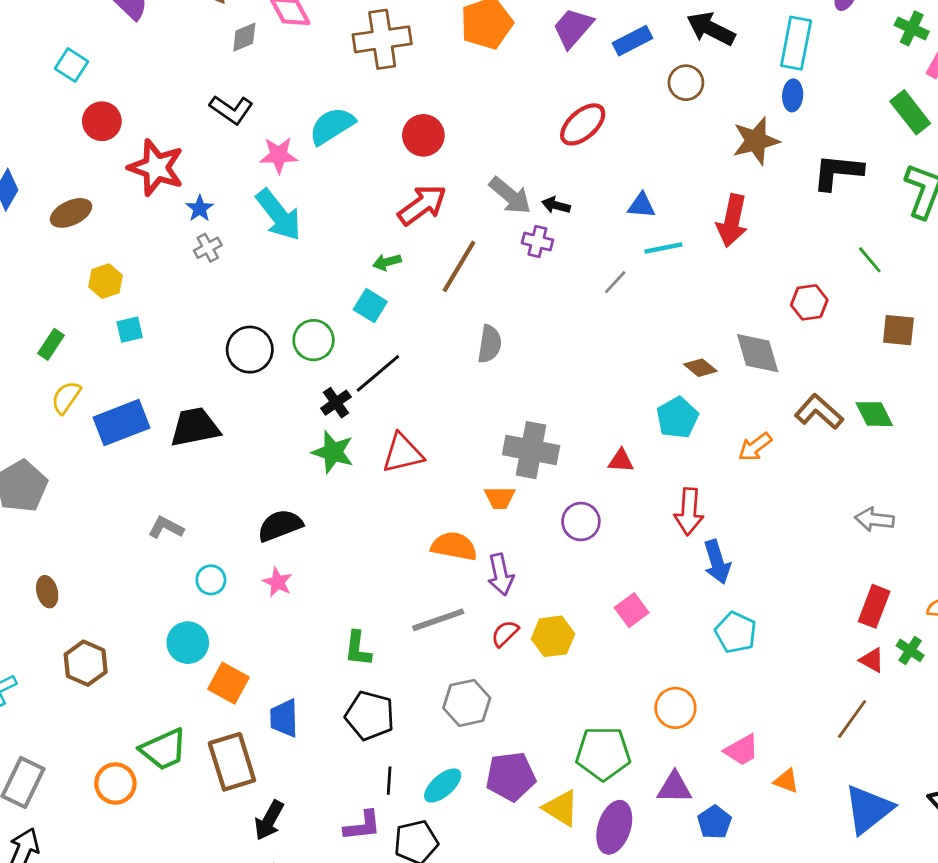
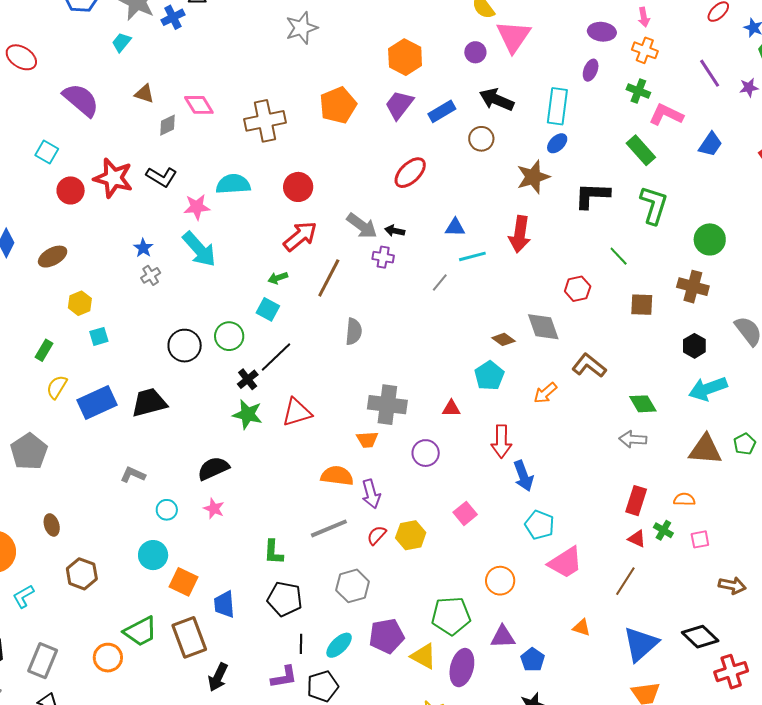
blue ellipse: (793, 95) -> (557, 143), turned 45
cyan semicircle: (332, 126) -> (233, 184), turned 32
red star: (156, 168) -> (113, 178), moved
green diamond: (874, 414) -> (643, 404), moved
pink trapezoid: (742, 750) -> (565, 562), moved, size x1.4

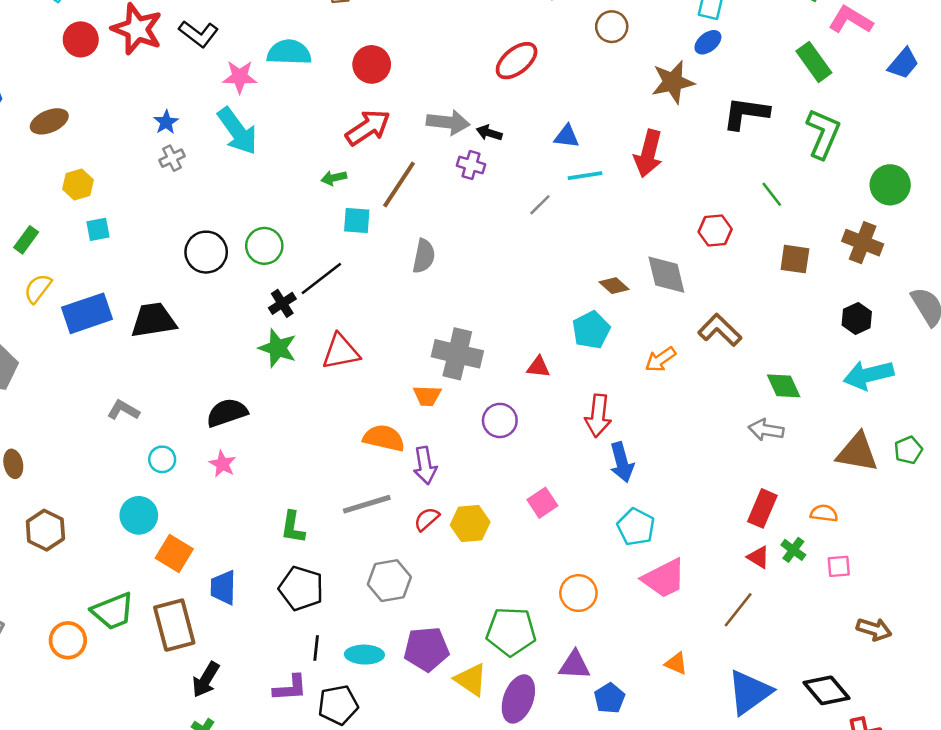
gray arrow: (362, 226) -> (448, 122), turned -36
cyan square: (268, 309) -> (357, 221), moved, turned -30
cyan ellipse: (339, 645) -> (364, 655), turned 40

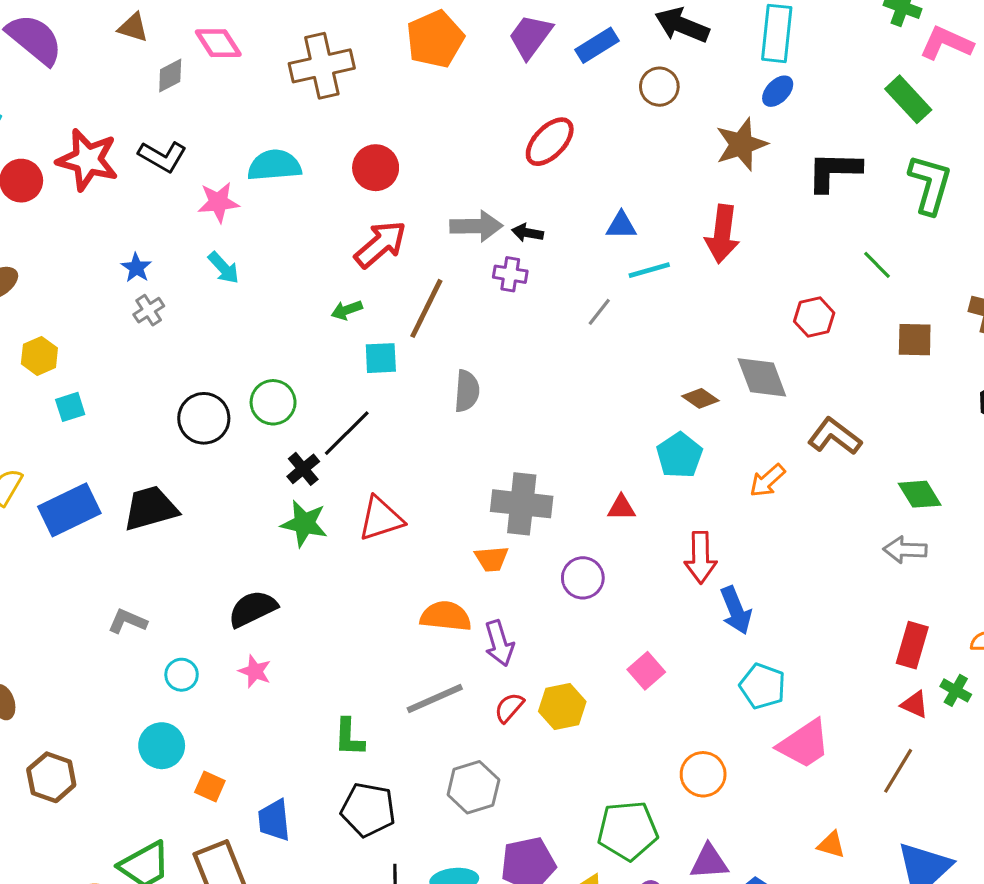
cyan arrow: (237, 131) -> (224, 268), size x0.6
orange square: (174, 554) -> (210, 787), size x0.7

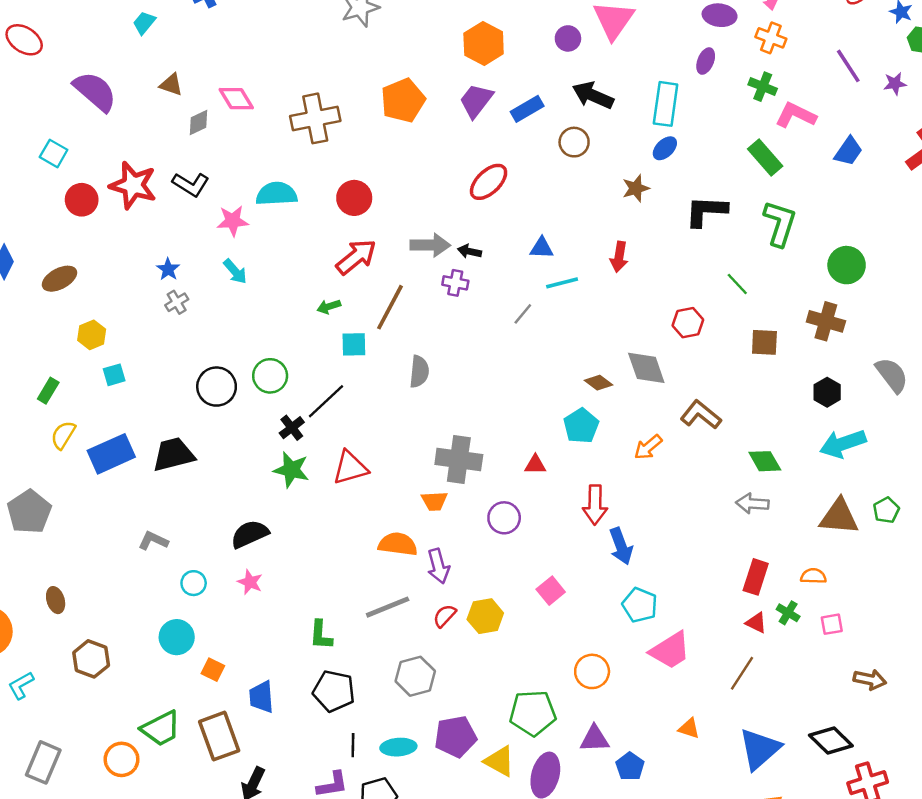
brown star: (741, 144) -> (636, 188), size x0.7
red arrow: (722, 234) -> (619, 257), size x0.7

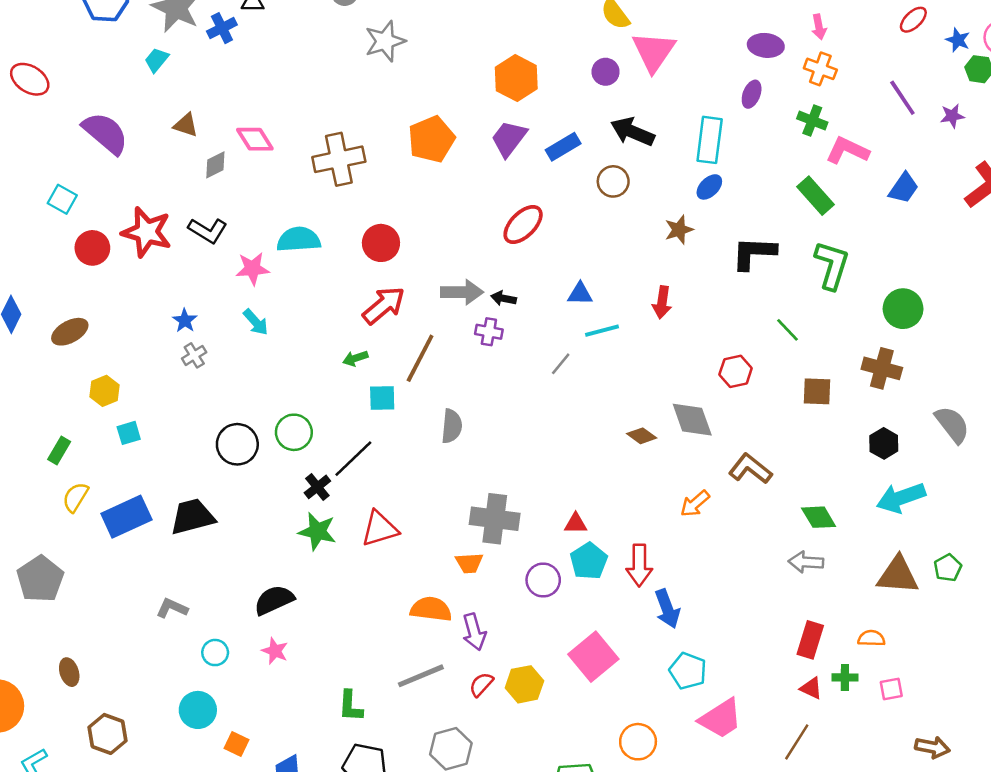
cyan pentagon: (581, 426) -> (589, 561), moved
pink square: (551, 591) -> (593, 657), size x1.6
green cross: (788, 613) -> (845, 677), turned -30

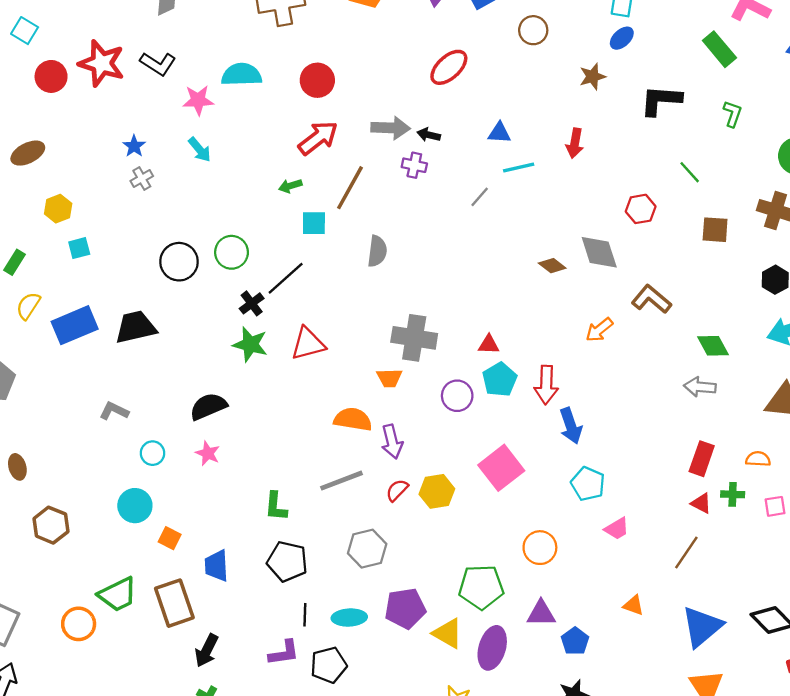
green L-shape: (832, 265) -> (732, 114), size x0.6
pink trapezoid: (721, 719) -> (617, 529), size x0.6

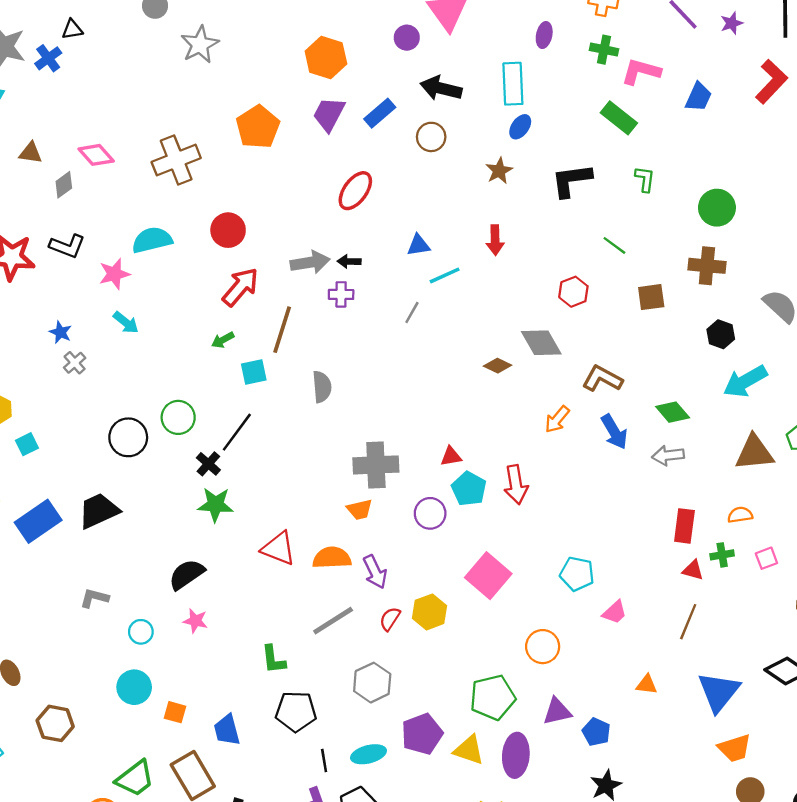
red triangle: (308, 344) -> (279, 548), moved, turned 48
blue arrow: (571, 426) -> (614, 432), moved

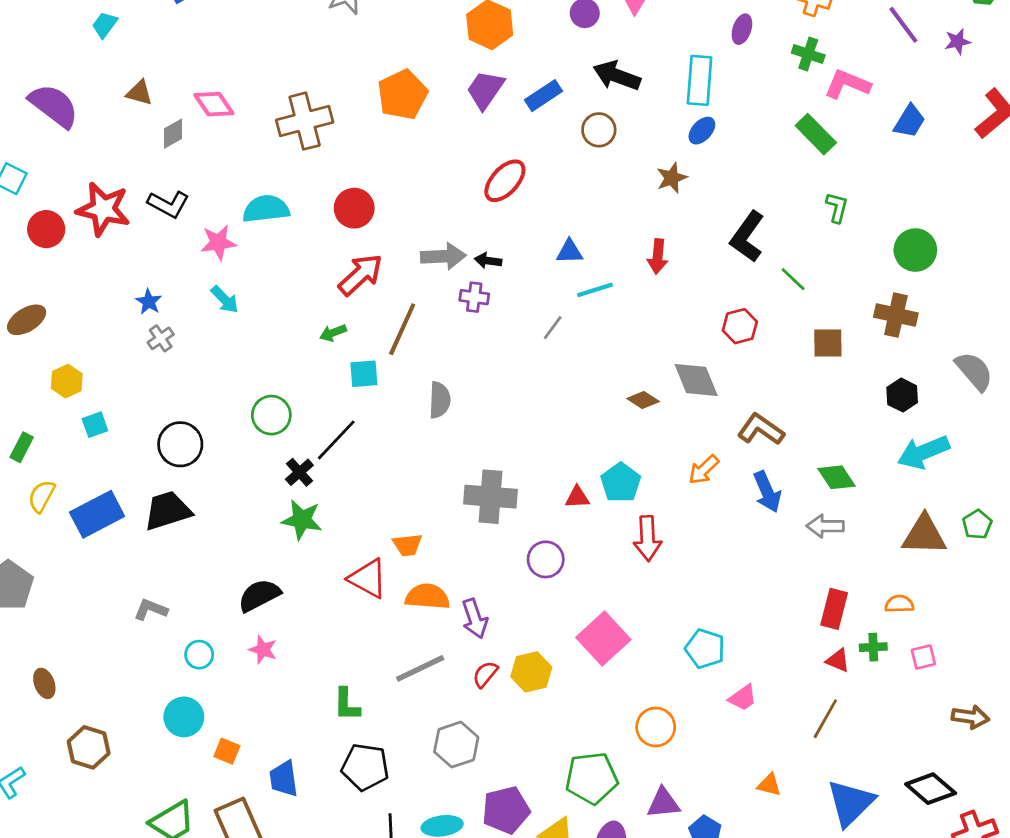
black L-shape: (571, 180) -> (747, 237), moved, turned -54
black circle: (128, 437) -> (180, 444), moved
cyan pentagon: (469, 489) -> (621, 483), moved
orange trapezoid: (360, 510) -> (407, 545), moved

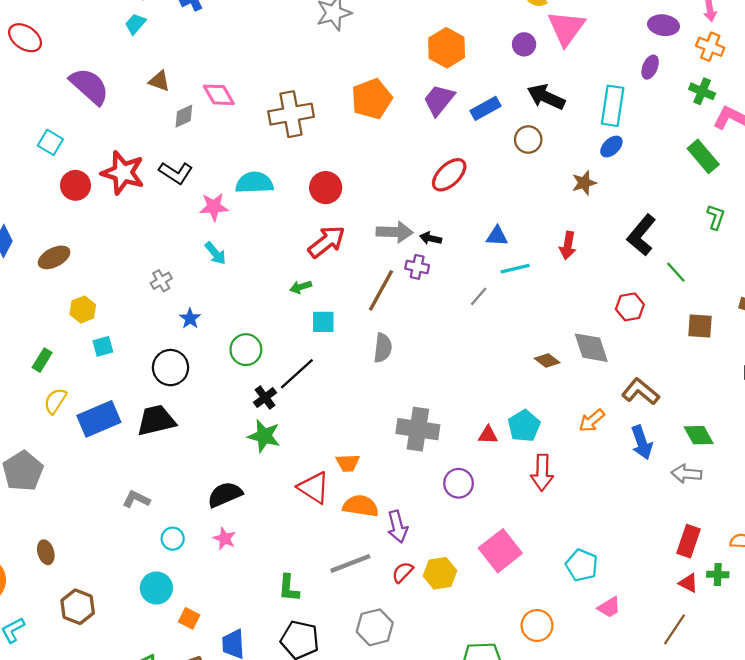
blue star: (149, 302) -> (190, 318), moved
brown line: (402, 329) -> (381, 290), moved

